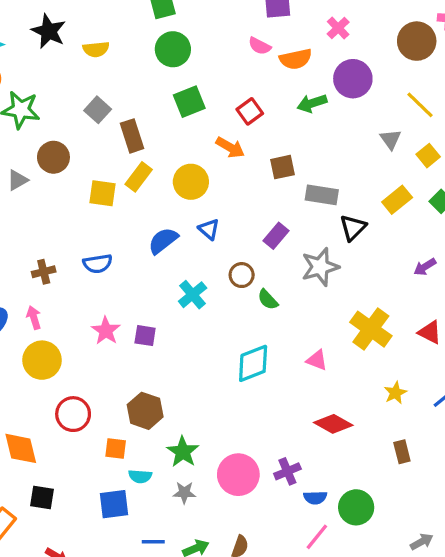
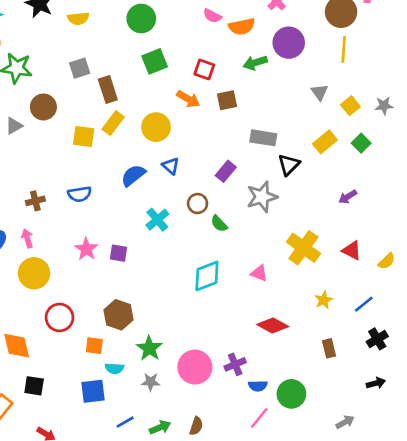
yellow line: (420, 105) -> (344, 49), moved, turned 50
gray square: (98, 110) -> (80, 68), turned 30
red square: (250, 111) -> (204, 69), turned -35
brown square: (283, 167) -> (227, 100), moved
blue line: (153, 542) -> (125, 422), turned -30

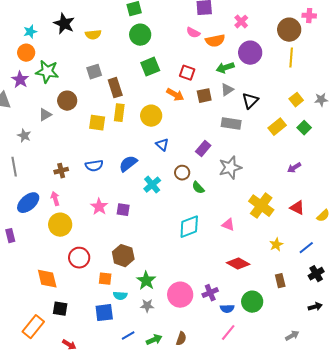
gray triangle: (320, 92) -> (227, 90), moved, turned 32
yellow rectangle: (113, 123) -> (119, 113), turned -30
black triangle: (289, 165) -> (250, 101), moved
blue semicircle: (133, 175) -> (128, 164), moved
green circle: (291, 394) -> (252, 302), moved

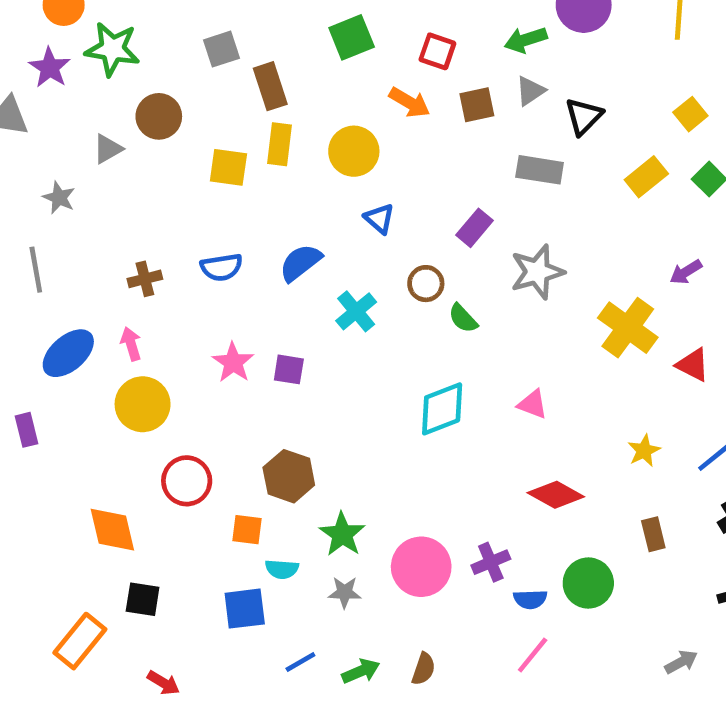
yellow cross: (261, 206) -> (628, 328), moved

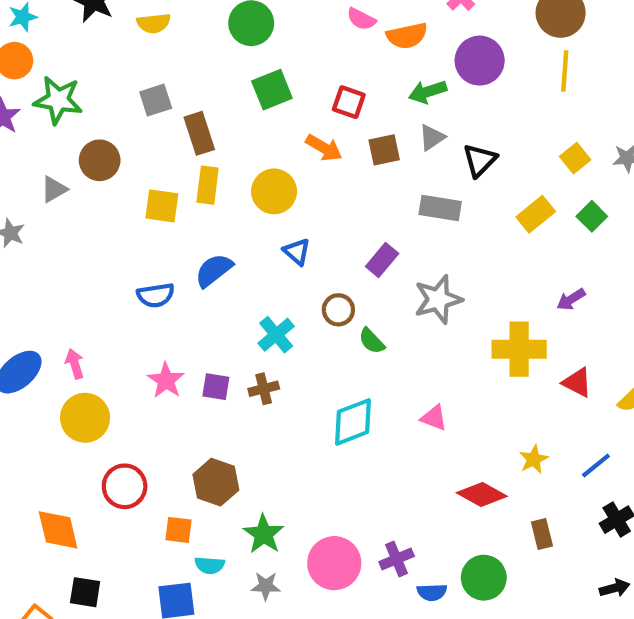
blue semicircle: (300, 263) -> (214, 270), moved
brown cross: (145, 279) -> (264, 389), moved
yellow cross: (628, 328) -> (519, 349), turned -36
red diamond: (556, 495) -> (482, 495), moved

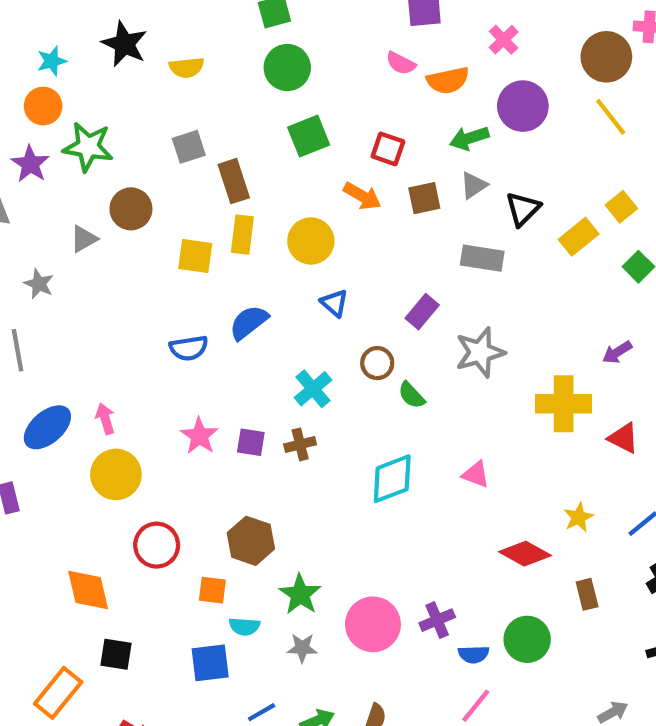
yellow line: (565, 71) -> (611, 117), turned -42
yellow rectangle: (536, 214) -> (579, 237), moved

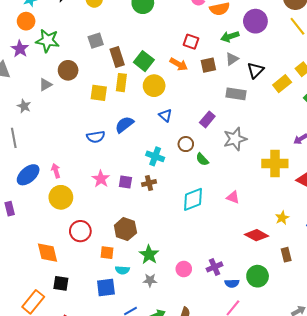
green square: (309, 136) -> (144, 61), moved, turned -30
cyan cross: (313, 389) -> (155, 156), turned -30
pink circle: (373, 624) -> (184, 269), size x0.6

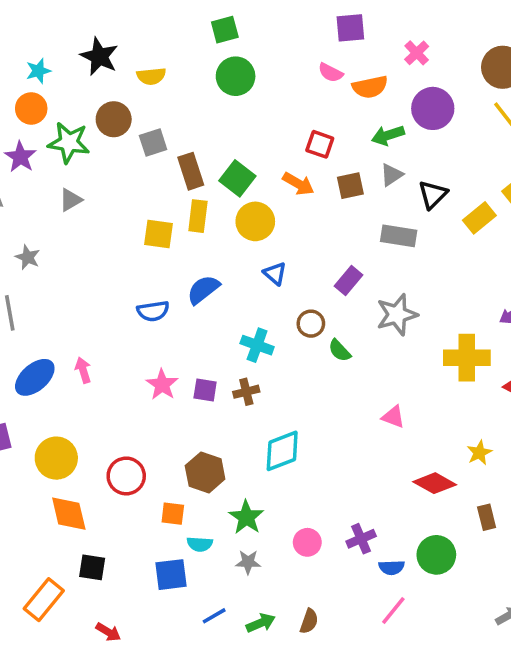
brown circle: (68, 70) -> (114, 119), moved
gray triangle: (46, 85) -> (71, 200), moved
yellow circle: (61, 197) -> (56, 458), moved
cyan diamond: (193, 199) -> (282, 451), moved

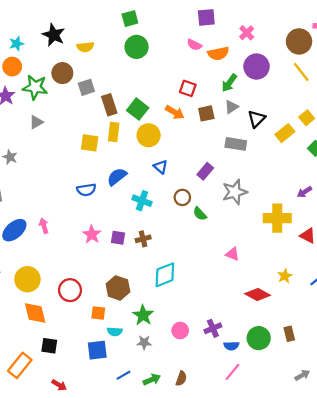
green arrow: (388, 135) -> (229, 83), turned -36
cyan cross: (257, 345) -> (142, 201), moved
brown rectangle: (487, 517) -> (289, 334), moved

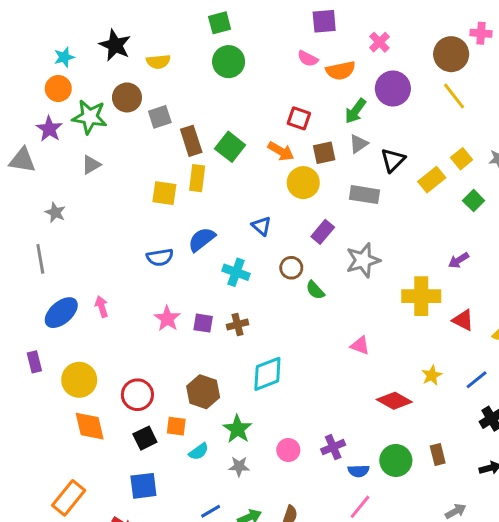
yellow circle: (149, 135) -> (303, 183), moved
cyan semicircle: (115, 332) -> (199, 452), turned -40
black square: (49, 346) -> (145, 438), moved, turned -35
blue square: (97, 350) -> (143, 486), moved

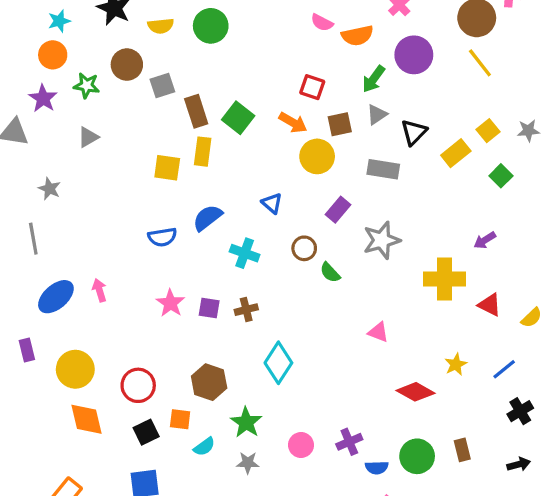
green circle: (229, 62) -> (211, 26), moved
green star: (90, 117) -> (87, 85), size x0.7
cyan diamond: (267, 374) -> (278, 363), turned -36

